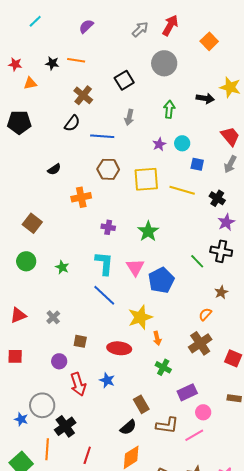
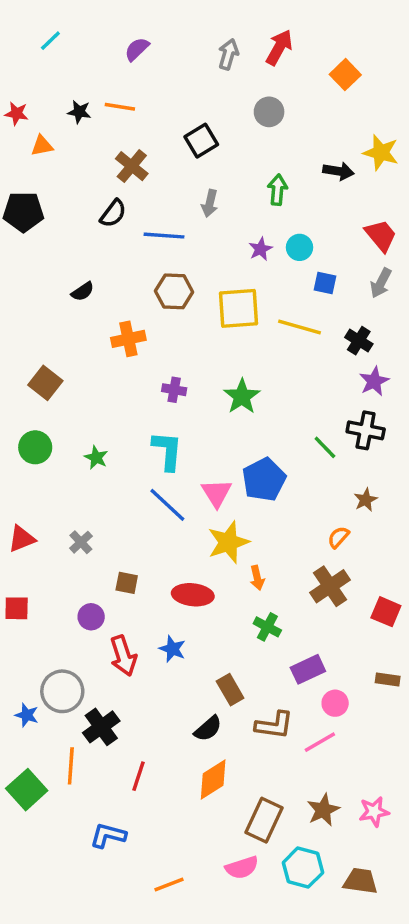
gray arrow: (140, 29) -> (228, 54), turned -30
gray circle: (164, 63) -> (269, 112), size x0.7
pink triangle: (135, 267) -> (216, 493), moved

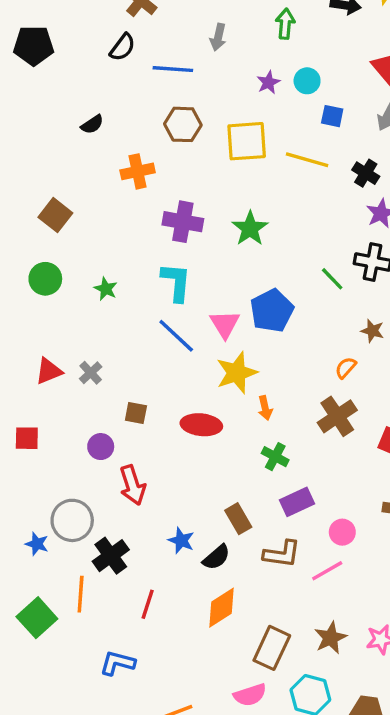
purple cross: (174, 390) -> (183, 222), size x1.6
brown star: (366, 500) -> (372, 331), turned -30
red triangle: (22, 539) -> (49, 371), moved
blue star: (172, 649) -> (181, 541), moved
purple rectangle: (308, 669) -> (297, 502), moved

